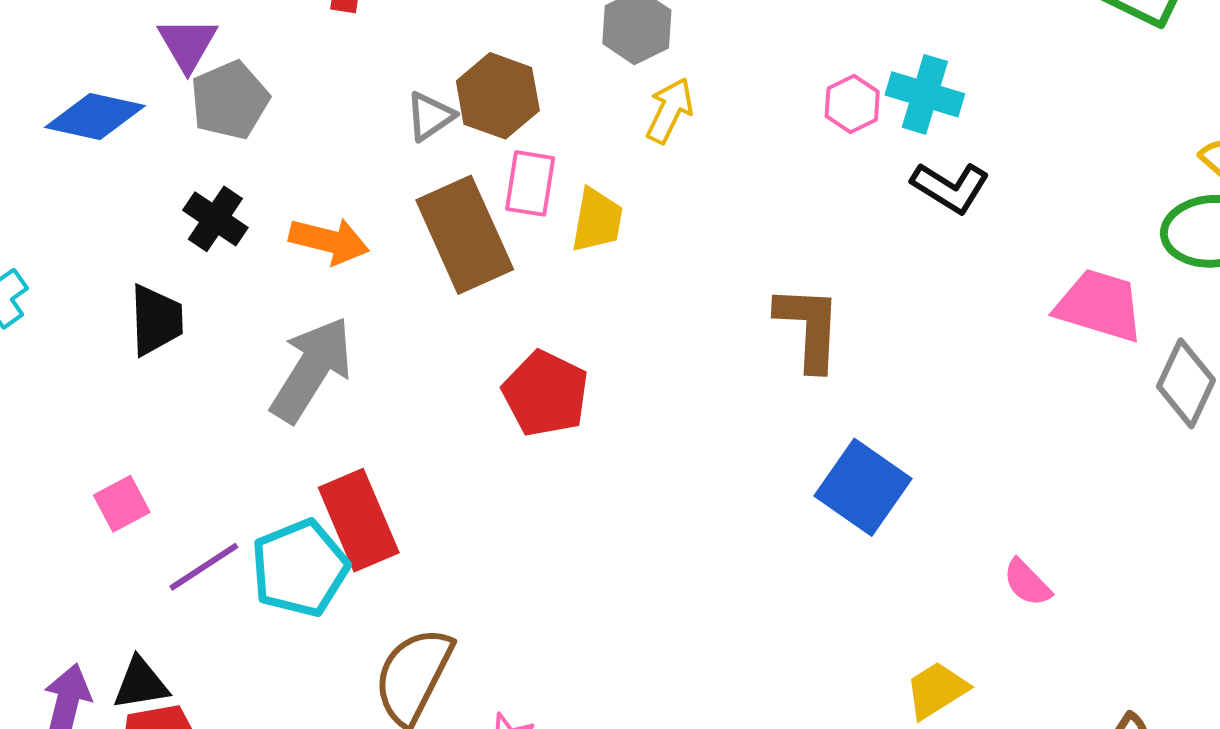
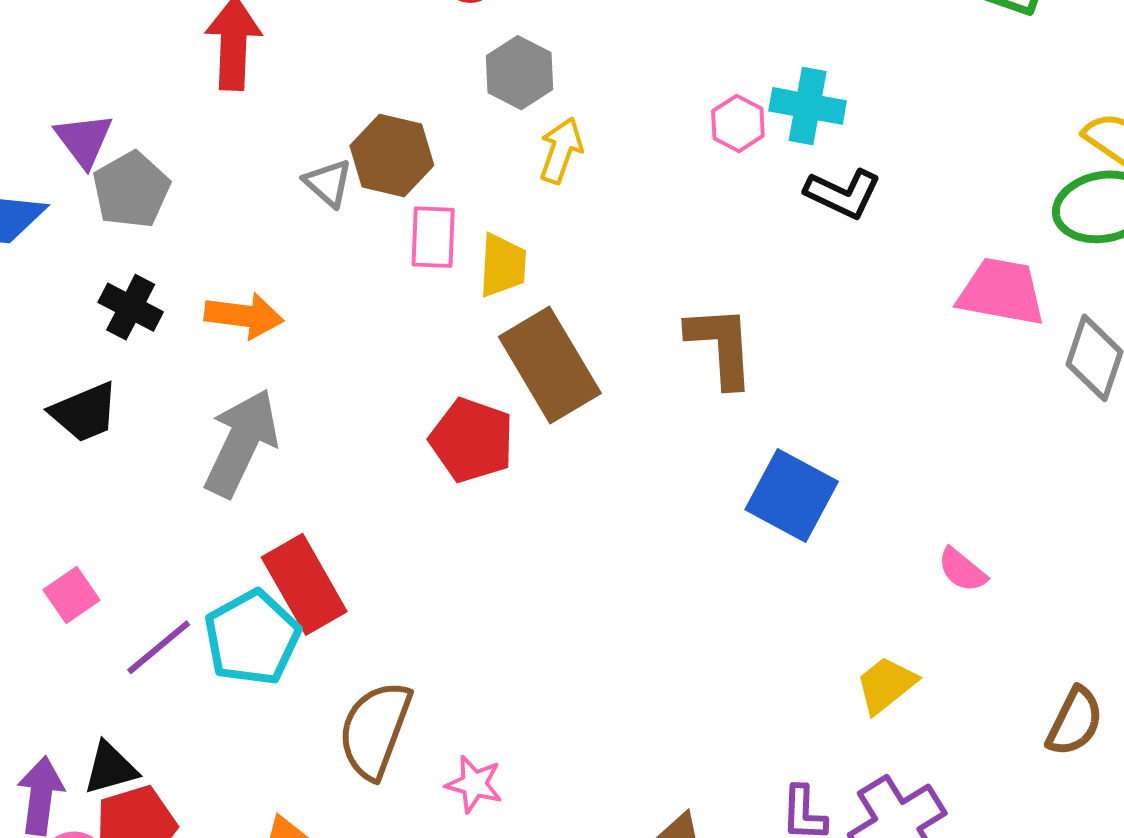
gray triangle: (430, 116) -> (328, 183), turned -38
brown rectangle: (465, 235) -> (550, 365), moved
black trapezoid: (156, 320) -> (84, 412), turned 76

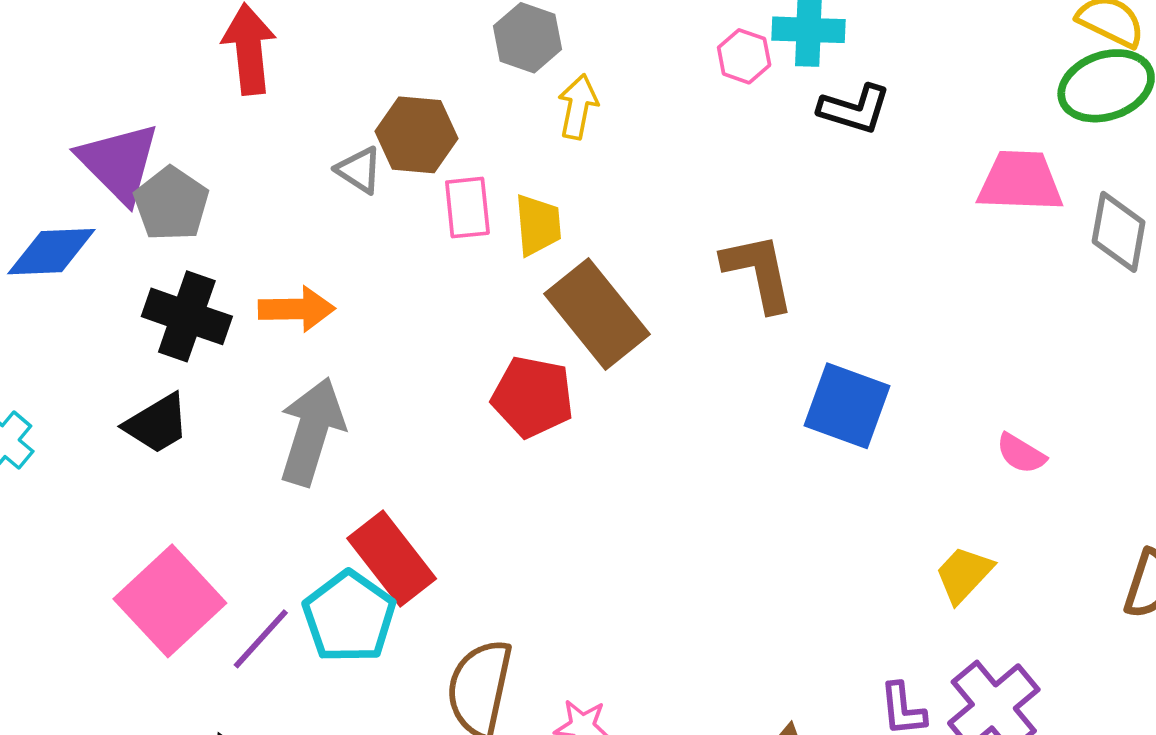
purple triangle: (84, 140) -> (119, 163), size x1.5
black cross: (131, 307) -> (187, 316), size x1.4
pink square: (72, 595) -> (170, 601), size x2.0

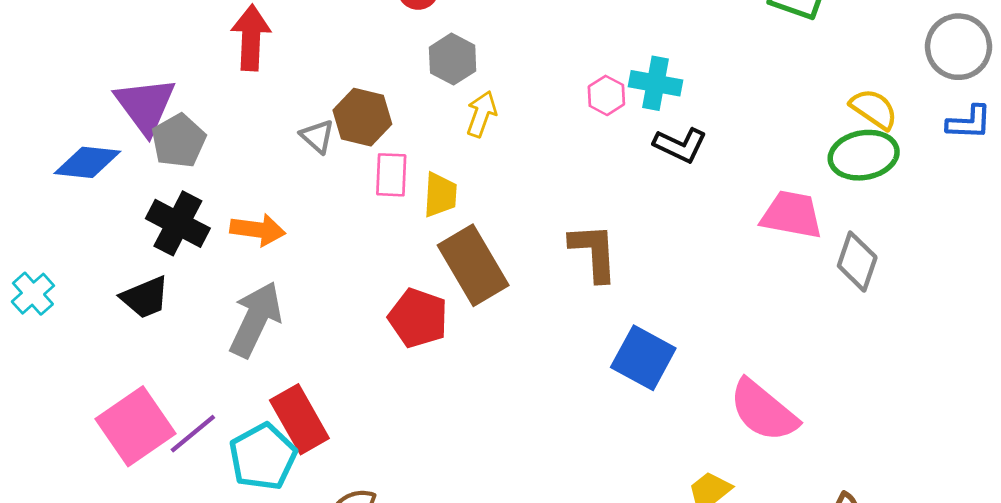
pink semicircle: (1021, 454) -> (763, 411), size x2.0
purple line: (261, 639) -> (193, 434), moved

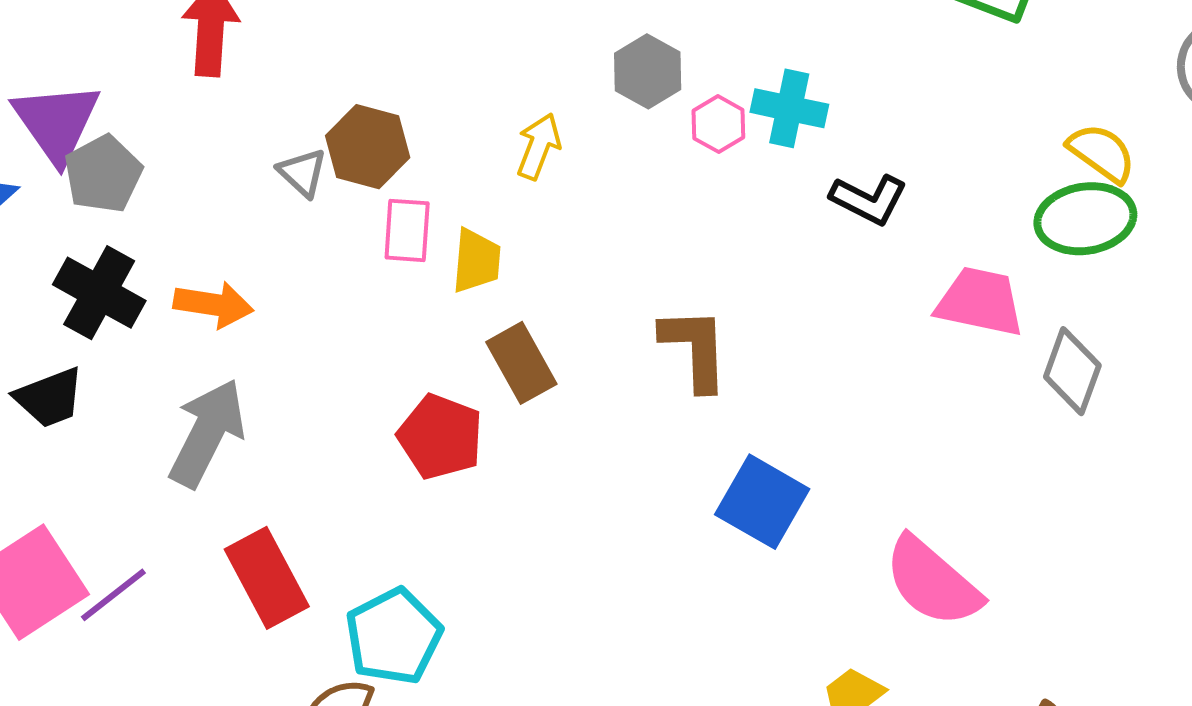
gray hexagon: (453, 59) -> (648, 71), moved
black L-shape: (680, 145) -> (869, 199), moved
brown rectangle: (473, 265) -> (521, 363), size x0.7
cyan pentagon: (263, 457) -> (394, 636), moved

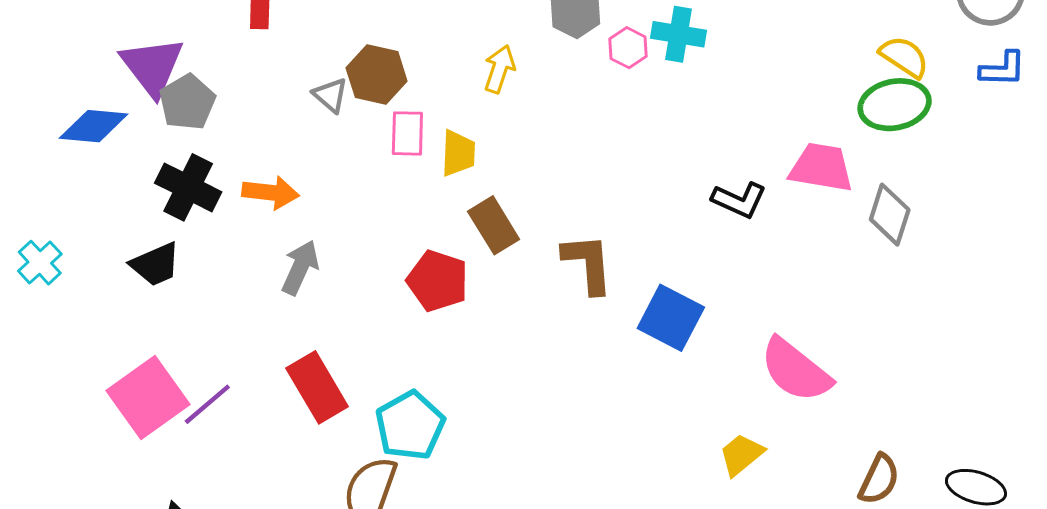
black L-shape: (869, 199) -> (739, 200), moved
brown L-shape: (695, 349) -> (588, 264), moved
gray arrow: (207, 433) -> (300, 267), moved, size x0.7

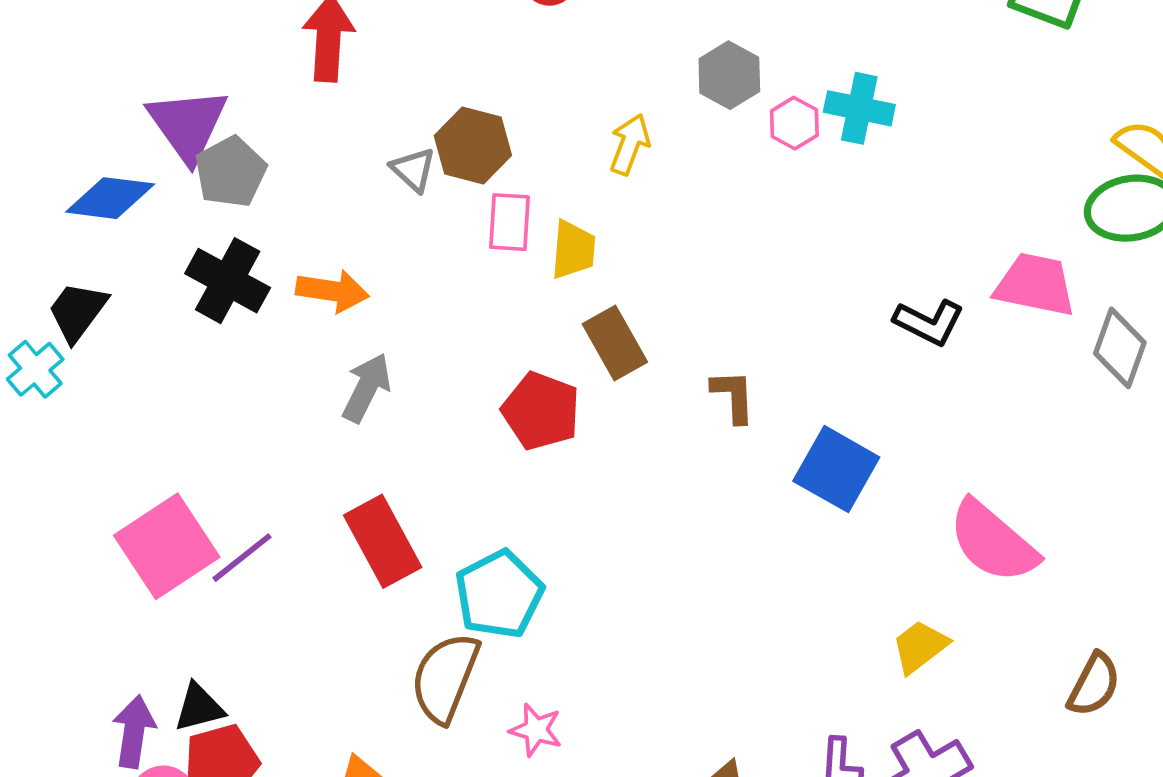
black trapezoid: (155, 264) -> (77, 311), moved, turned 148
brown L-shape: (588, 264) -> (733, 396), size x0.7

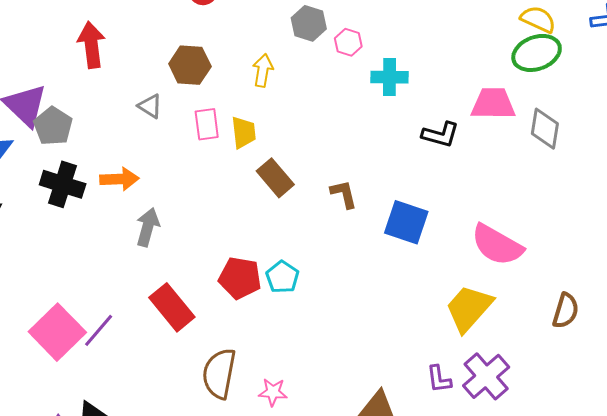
cyan cross: (859, 108) -> (390, 77), moved
brown hexagon: (473, 145) -> (190, 65), moved
red pentagon: (541, 411) -> (240, 278), moved
cyan pentagon: (499, 594) -> (282, 277), moved, size x0.7
yellow trapezoid: (920, 647) -> (469, 308), size x1.6

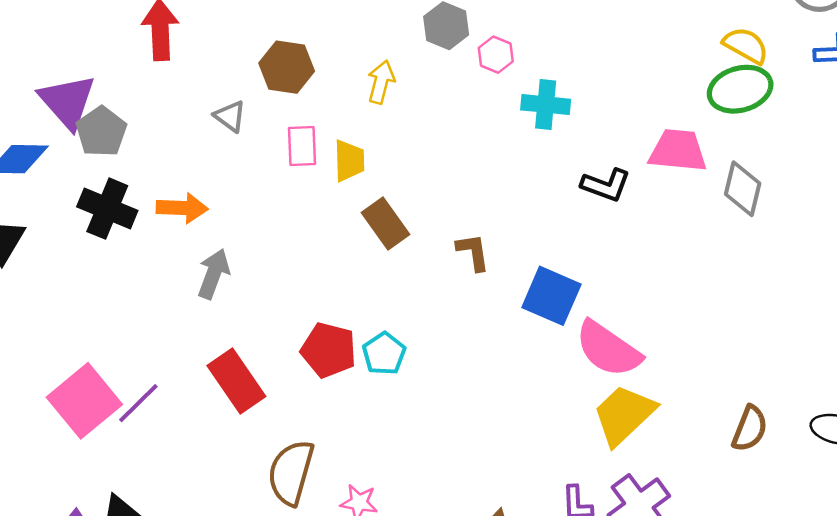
pink semicircle: (497, 245) -> (608, 349), moved

